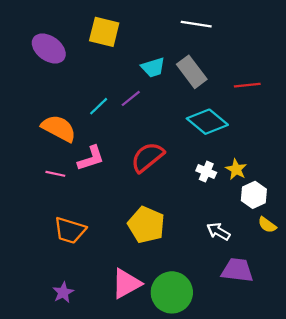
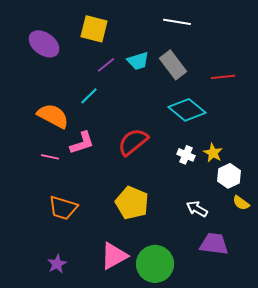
purple line: (131, 98) -> (106, 65), moved

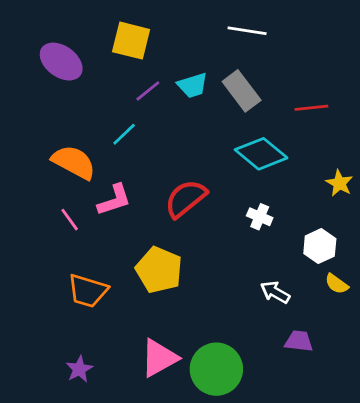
yellow star: (213, 153) -> (339, 183), moved
pink line: (50, 157) -> (70, 220), turned 42
yellow pentagon: (132, 203) -> (159, 270), moved
purple trapezoid: (214, 244) -> (299, 341), size x0.7

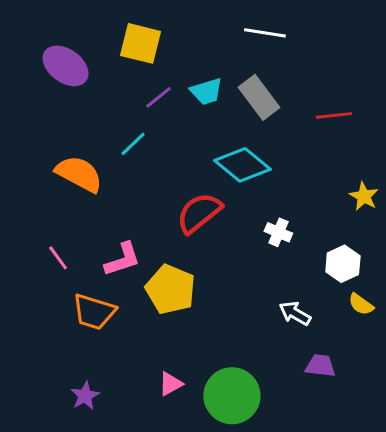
cyan diamond: (261, 154) -> (242, 165), moved
pink L-shape: (114, 200) -> (123, 259), moved
pink line: (70, 220) -> (58, 258), moved
pink triangle: (159, 358) -> (171, 384), size x0.6

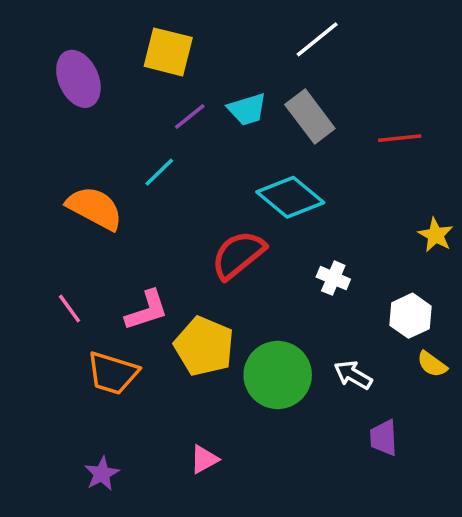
white line: (265, 33) -> (317, 39), turned -48
purple ellipse: (66, 66) -> (78, 79), turned 30
purple trapezoid: (320, 366) -> (384, 438), turned -100
green circle: (232, 396) -> (278, 375), moved

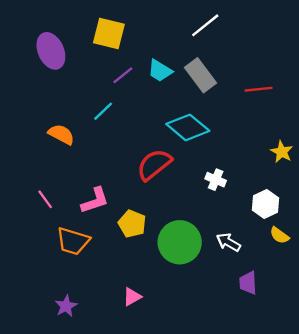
cyan trapezoid: (247, 109) -> (160, 71), turned 48
orange semicircle: (95, 208) -> (61, 134), size x0.7
yellow pentagon: (204, 346) -> (132, 224), size x0.7

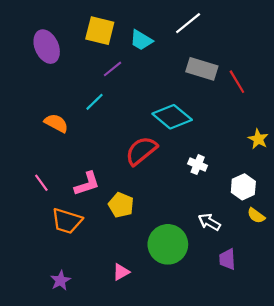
cyan trapezoid: (160, 71) -> (141, 40), moved
gray rectangle: (201, 75) -> (202, 69), moved, turned -36
red line: (259, 89) -> (237, 82), turned 65
green circle: (180, 242) -> (168, 244), moved

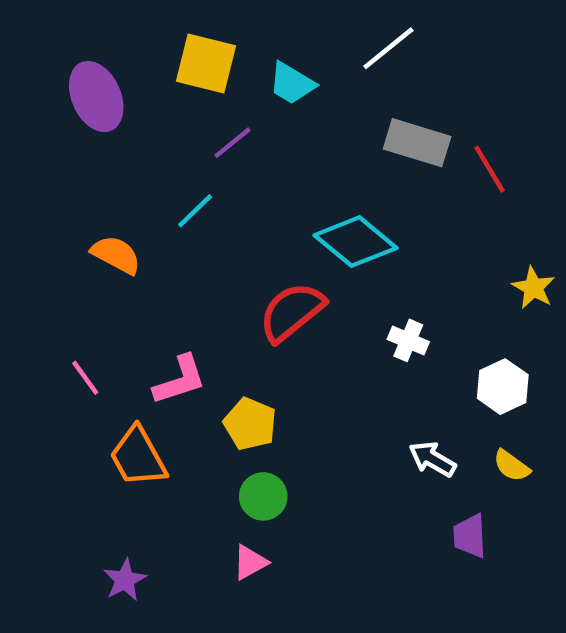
yellow semicircle: (256, 216) -> (512, 466), moved
orange trapezoid: (67, 221) -> (138, 457), turned 44
green circle: (168, 244) -> (263, 496), moved, size x0.6

